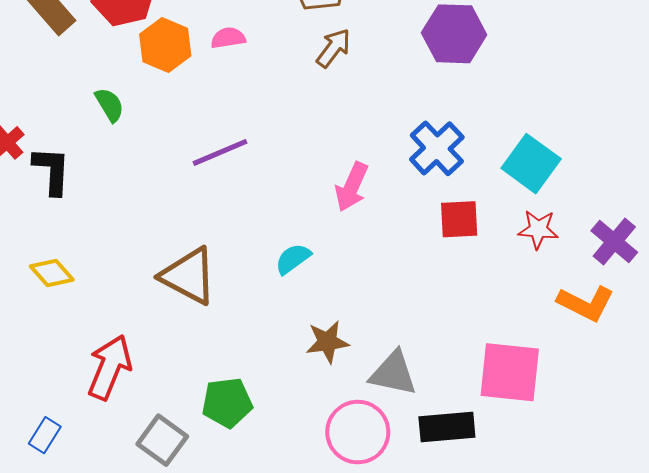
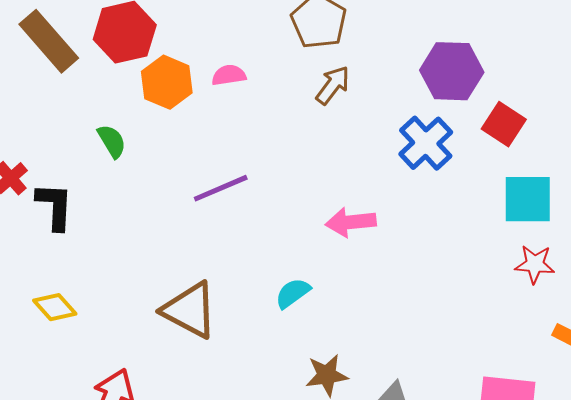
blue cross: (437, 148) -> (426, 143), moved
cyan square: (531, 164) -> (528, 199), turned -36
pink arrow: (352, 187) -> (351, 222), turned 60
red square: (459, 219) -> (504, 124), moved, turned 36

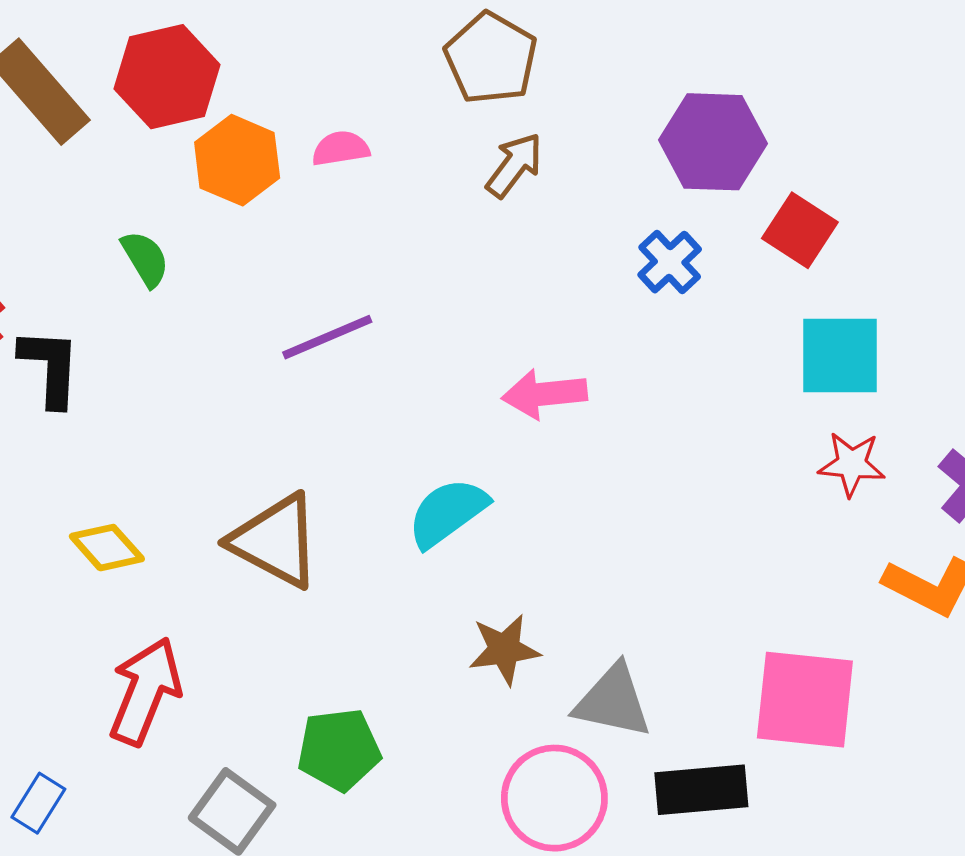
blue cross: (426, 143) -> (670, 262), size x0.7
cyan semicircle: (293, 293) -> (448, 513), size x1.4
yellow diamond: (55, 307) -> (107, 548), moved

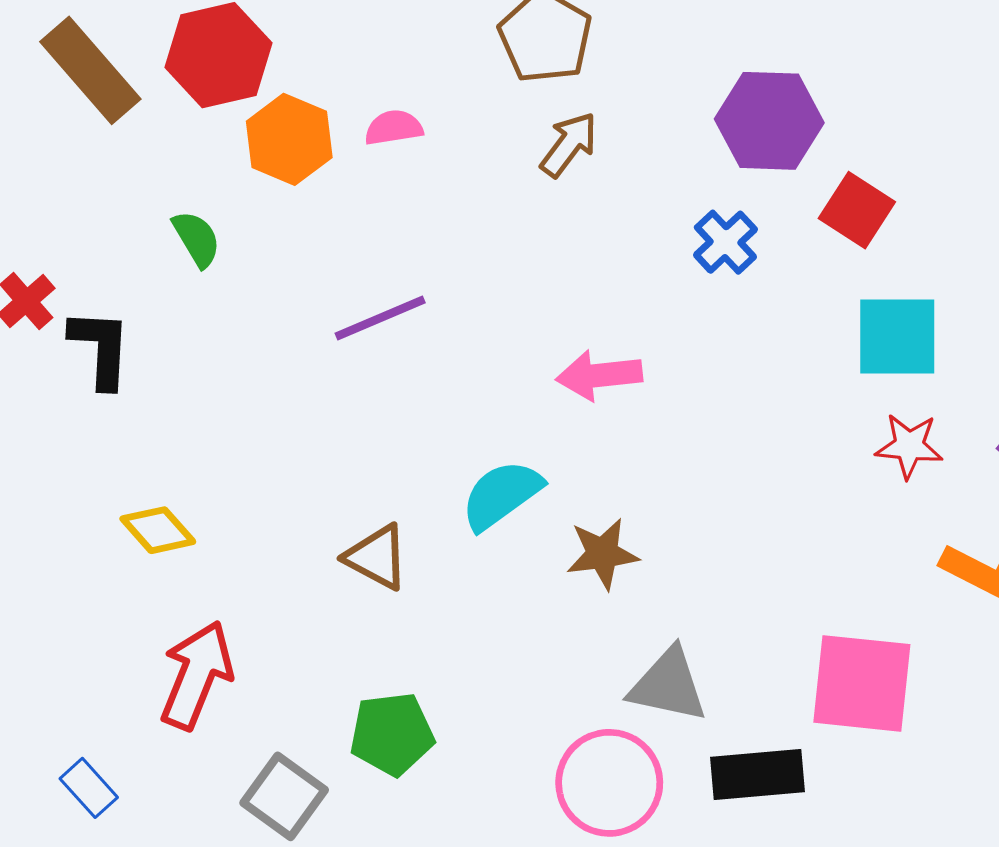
brown triangle: (276, 541) -> (377, 557), moved, size x0.7
brown star: (504, 649) -> (603, 554), moved
blue rectangle: (38, 803) -> (89, 788), turned -74

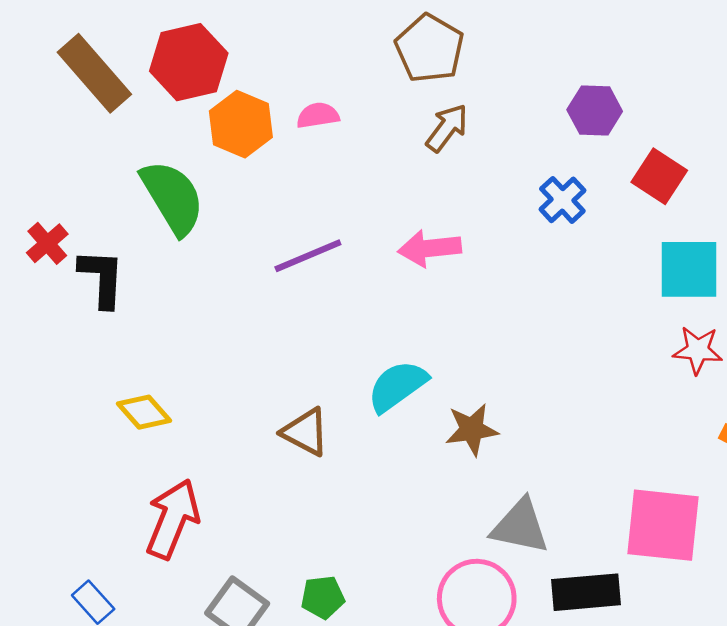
purple hexagon: (769, 121) -> (595, 110), size x0.7
green semicircle: (197, 239) -> (173, 197), size x1.8
pink arrow: (599, 375) -> (430, 248), moved
green pentagon: (392, 734) -> (323, 597), moved, size x0.7

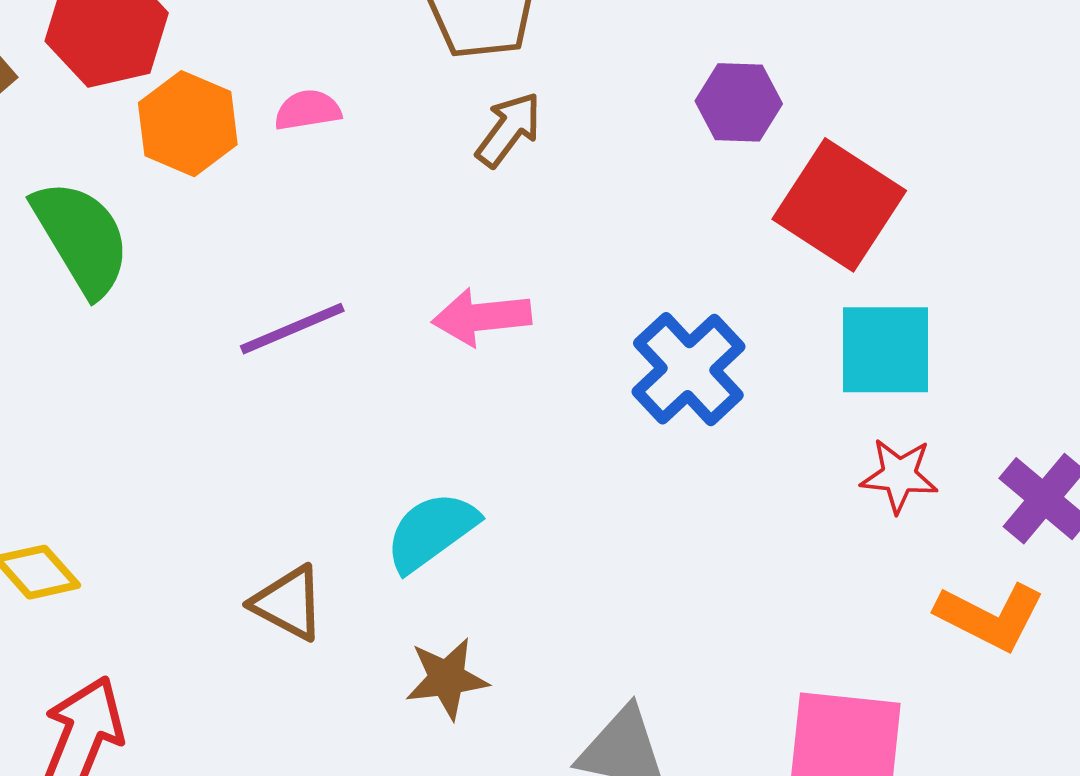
red square: (659, 176) -> (839, 205), size x1.5
blue cross: (562, 200) -> (688, 369), moved, size x1.5
brown star: (472, 430) -> (447, 678), moved

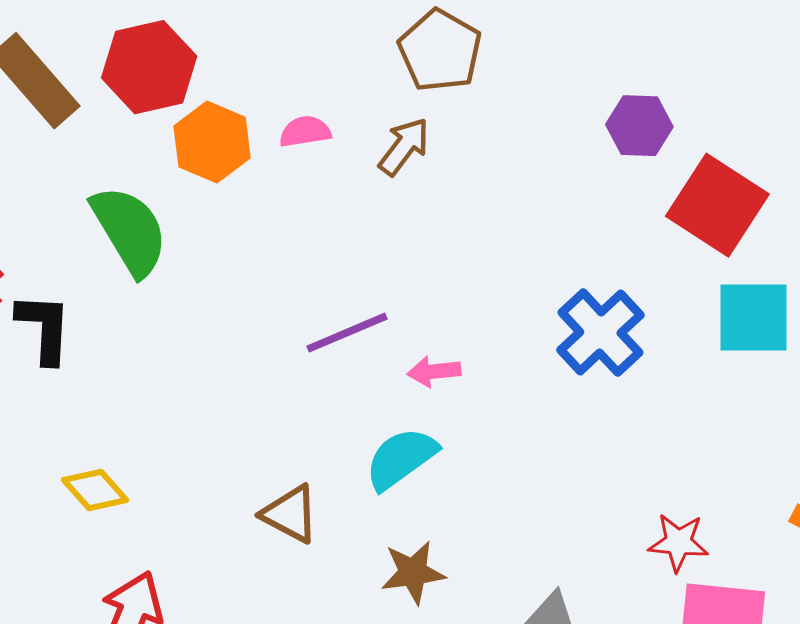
brown arrow: (509, 129) -> (404, 147), moved
pink arrow: (482, 317) -> (434, 372), moved, size x0.7
purple line: (292, 329) -> (347, 333), moved
red star: (899, 475) -> (678, 542), moved

